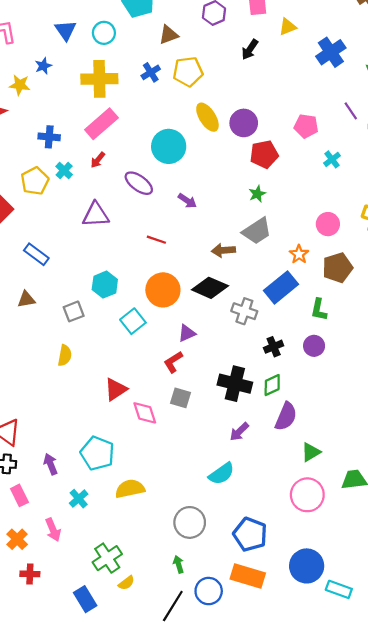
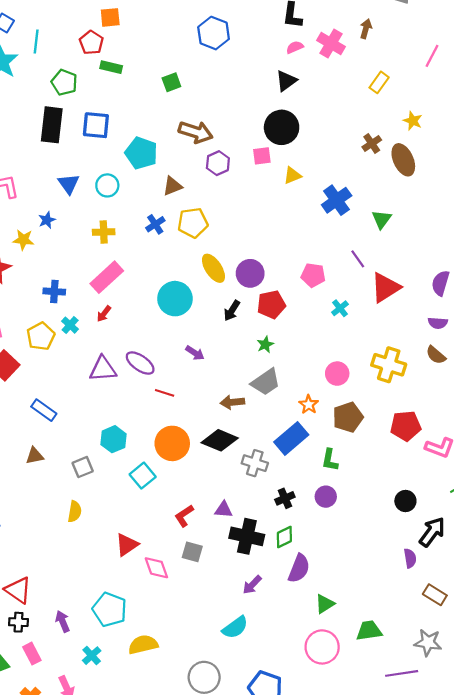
black arrow: (250, 49) -> (232, 311), moved
yellow cross: (99, 79) -> (104, 232), size x0.6
purple ellipse: (139, 183) -> (140, 363), moved
purple triangle: (187, 333) -> (224, 510), moved, turned 30

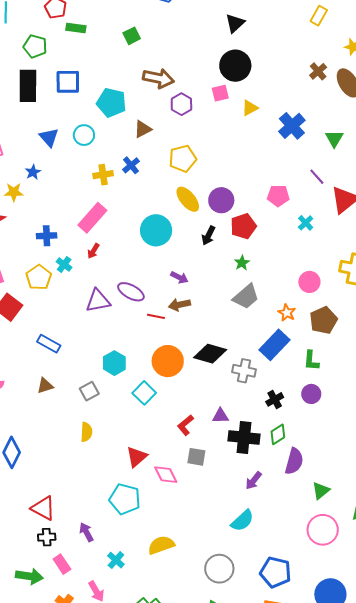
yellow pentagon: (193, 223) -> (183, 159), moved
yellow cross: (104, 232) -> (103, 175), moved
brown arrow: (232, 402) -> (179, 305), moved
cyan pentagon: (110, 609) -> (125, 499), moved

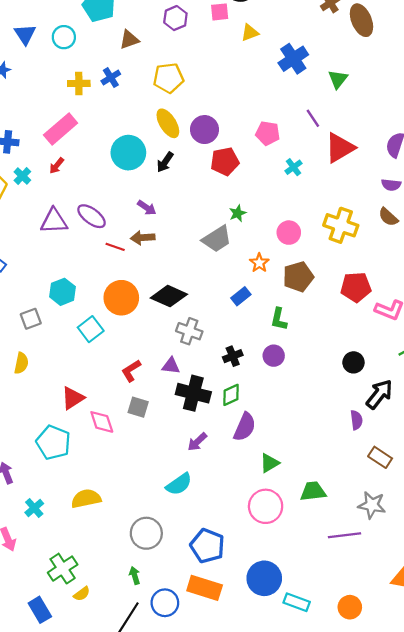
black arrow: (208, 236) -> (165, 162), moved
green star: (242, 263) -> (238, 213), moved
blue rectangle: (274, 345) -> (241, 296), size x0.6
gray cross: (244, 371) -> (189, 331), moved

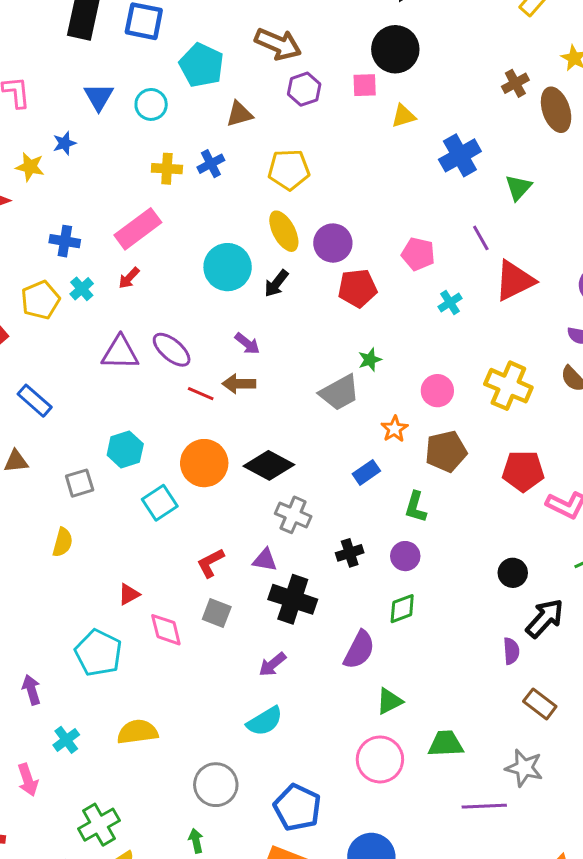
green diamond: (231, 395) -> (402, 609), moved
red triangle: (73, 398) -> (129, 594), size x0.7
purple arrow: (197, 442) -> (272, 664), moved

